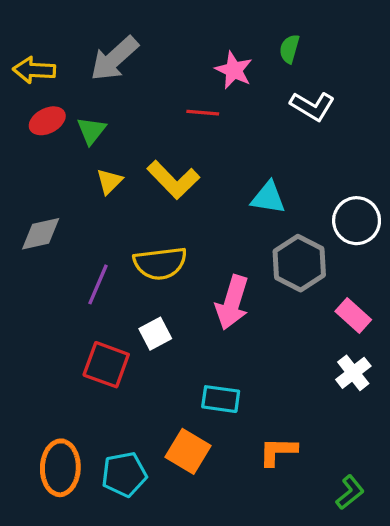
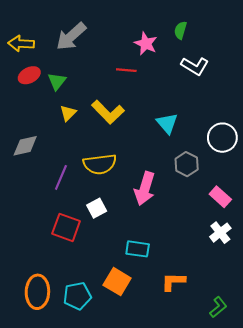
cyan triangle: (268, 198) -> (167, 123), turned 40
gray hexagon: (299, 263) -> (187, 164), size x0.7

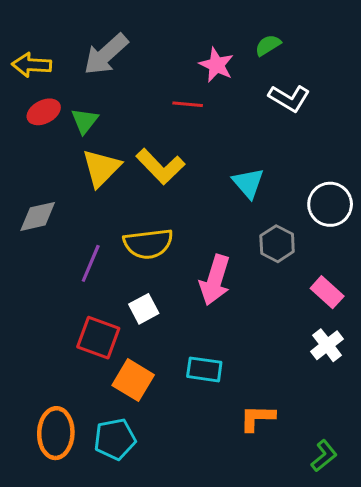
green semicircle: (180, 30) -> (268, 45), turned 42
yellow triangle: (68, 113) -> (101, 168), size x1.6
orange square: (117, 282) -> (133, 380), moved

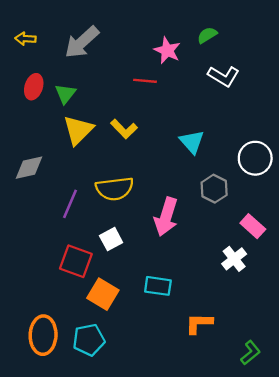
yellow arrow: (32, 65) -> (26, 39), moved, size x0.7
red ellipse: (44, 112) -> (34, 87), turned -45
yellow L-shape: (160, 166) -> (124, 129), size x0.7
white cross: (327, 345) -> (234, 259), moved

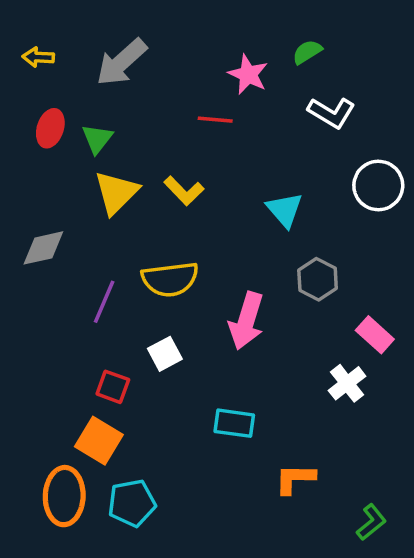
white circle: (255, 158) -> (378, 186), moved
red square: (76, 261) -> (113, 387), size x0.7
orange square: (103, 294) -> (99, 441), moved

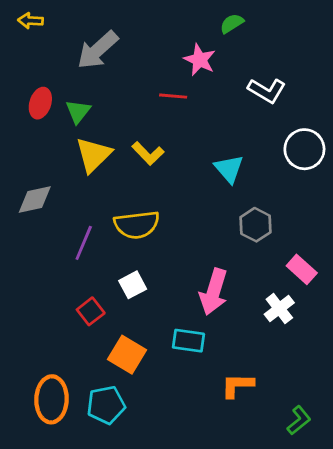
green semicircle: (307, 52) -> (232, 23), moved
yellow arrow: (38, 57) -> (31, 21), moved
pink arrow: (246, 321) -> (214, 292), moved
red square: (113, 387) -> (91, 311), turned 32
orange square: (99, 441) -> (127, 355), moved

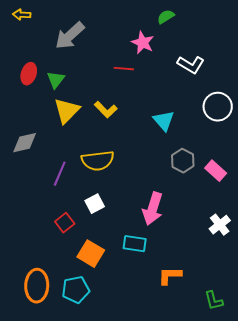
pink rectangle: (302, 269) -> (216, 171), moved
white cross: (279, 309) -> (220, 225), moved
green L-shape: (299, 420) -> (214, 301), turned 115

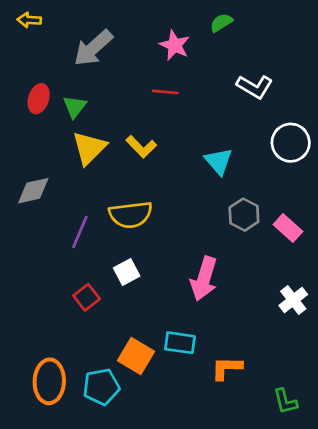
pink star: (143, 43) -> (175, 45), moved
cyan rectangle: (135, 244) -> (180, 343), moved
orange square: (91, 254) -> (136, 356), moved

